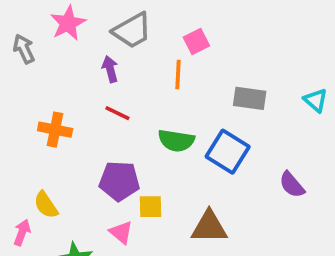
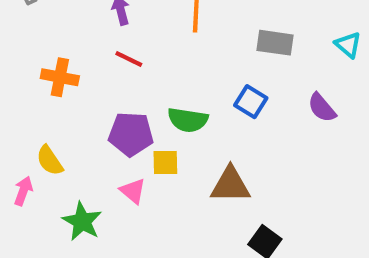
green semicircle: (176, 141) -> (188, 120), moved
blue square: (228, 152) -> (251, 102), size x0.7
purple semicircle: (292, 185) -> (322, 108), moved

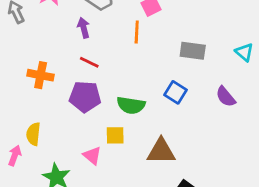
purple pentagon: (131, 134) -> (85, 97), moved
yellow semicircle: (50, 160) -> (33, 134), turned 40

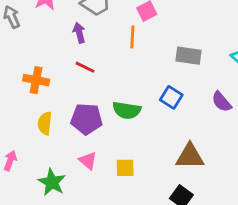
purple pentagon: (85, 97) -> (86, 119), moved
yellow semicircle: (33, 134) -> (45, 123), moved
yellow square: (115, 135) -> (125, 168), moved
brown triangle: (161, 151) -> (190, 156), moved

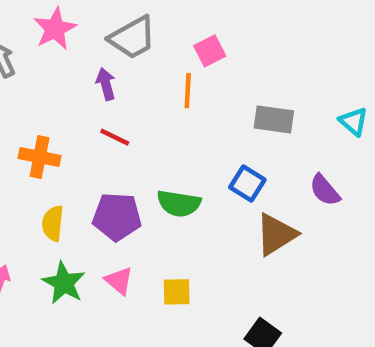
brown triangle: (190, 156) -> (276, 234), moved, turned -32
green star: (52, 182) -> (64, 283), moved

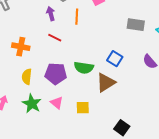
orange line: (188, 91) -> (77, 17), moved
gray rectangle: (274, 119) -> (136, 25), moved
brown triangle: (276, 234) -> (106, 83), moved

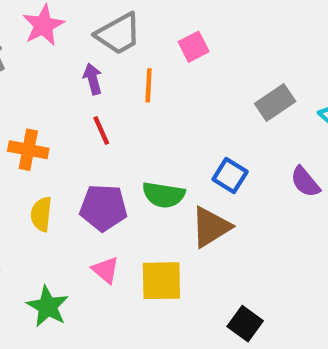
gray rectangle: (136, 25) -> (275, 103), turned -42
red line: (55, 38) -> (101, 130), turned 40
green star: (32, 104) -> (48, 306), moved
yellow square: (83, 108) -> (161, 281), size x1.5

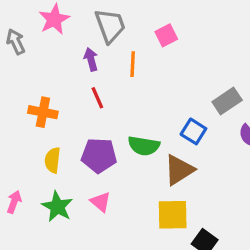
gray trapezoid: (118, 34) -> (110, 26), turned -81
gray rectangle: (275, 103) -> (227, 101), moved
yellow square: (161, 281) -> (173, 215), moved
green star: (48, 306) -> (57, 207), moved

